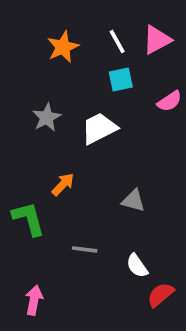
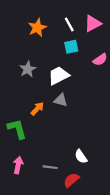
gray triangle: (133, 201) -> (61, 100), moved
gray line: (85, 249) -> (50, 167), moved
red semicircle: (161, 295) -> (71, 180), moved
pink arrow: (34, 300) -> (18, 165), moved

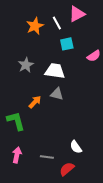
pink triangle: (93, 23) -> (77, 14), moved
white line: (69, 24) -> (57, 23), moved
white trapezoid: (59, 76) -> (55, 71), turned 35

